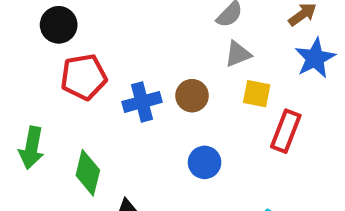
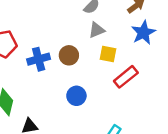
red rectangle: (286, 131) -> (126, 77), turned 30

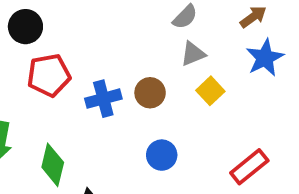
yellow square: (108, 54) -> (210, 91), turned 36
red rectangle: (126, 77) -> (249, 167), moved

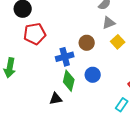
blue cross: (103, 99) -> (65, 57), moved
green diamond: (53, 165) -> (69, 81), moved

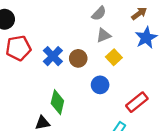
blue cross: (65, 57) -> (53, 56), moved, turned -30
blue circle: (93, 75) -> (100, 85), moved

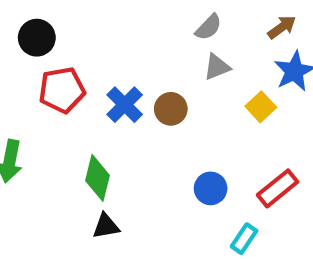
yellow square: (114, 57) -> (261, 107), moved
blue circle: (100, 85) -> (211, 188), moved
green diamond: (57, 102) -> (98, 178), moved

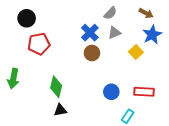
brown arrow: (282, 27) -> (146, 13), turned 64
blue cross: (125, 105) -> (90, 33), moved
red rectangle: (278, 188) -> (144, 92), turned 42

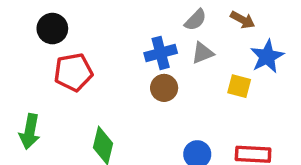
brown arrow: (146, 13) -> (243, 20), moved
blue cross: (90, 33) -> (161, 53), turned 30
yellow square: (136, 52) -> (239, 86), turned -32

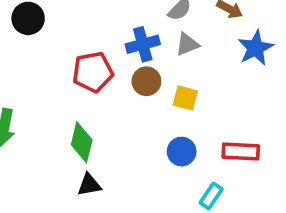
red pentagon: (73, 72) -> (93, 72), moved
yellow square: (239, 86) -> (185, 98), moved

